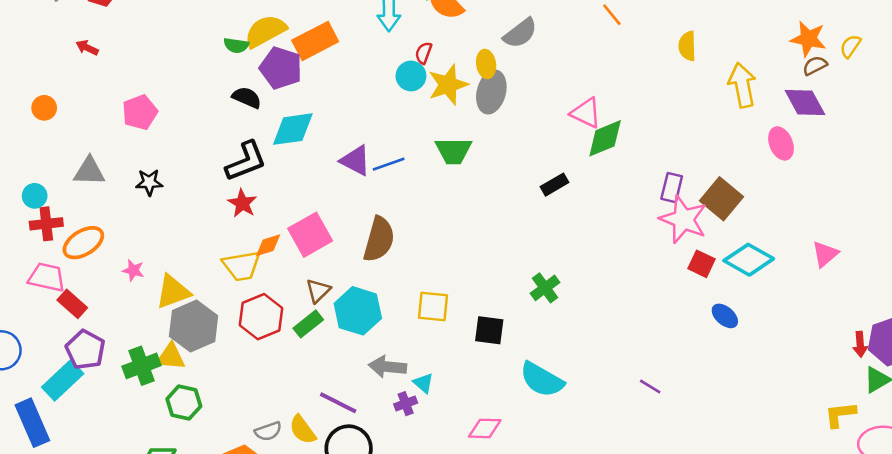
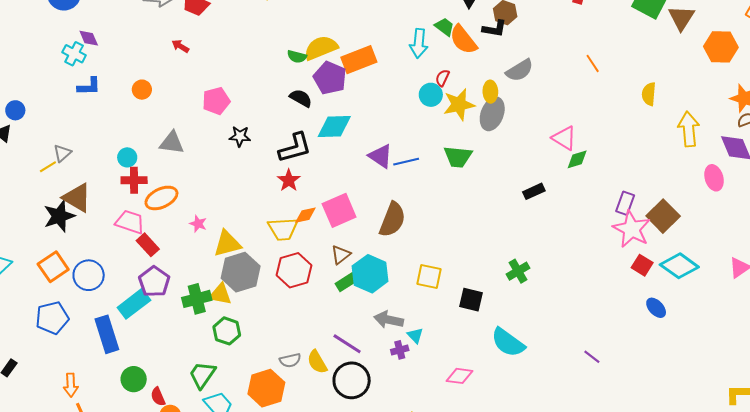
green diamond: (605, 138) -> (577, 159), size x0.7
black star: (149, 182) -> (240, 136), moved
green rectangle: (308, 324) -> (347, 281), moved

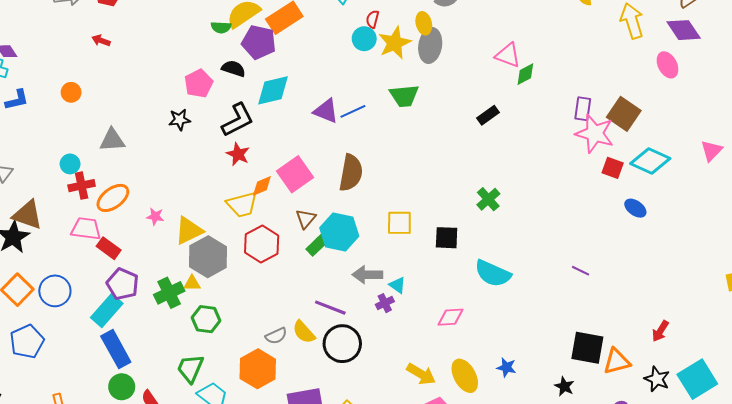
pink pentagon: (216, 101) -> (199, 83), moved
yellow triangle: (220, 294) -> (192, 283), size x0.7
blue rectangle: (107, 334) -> (116, 349), moved

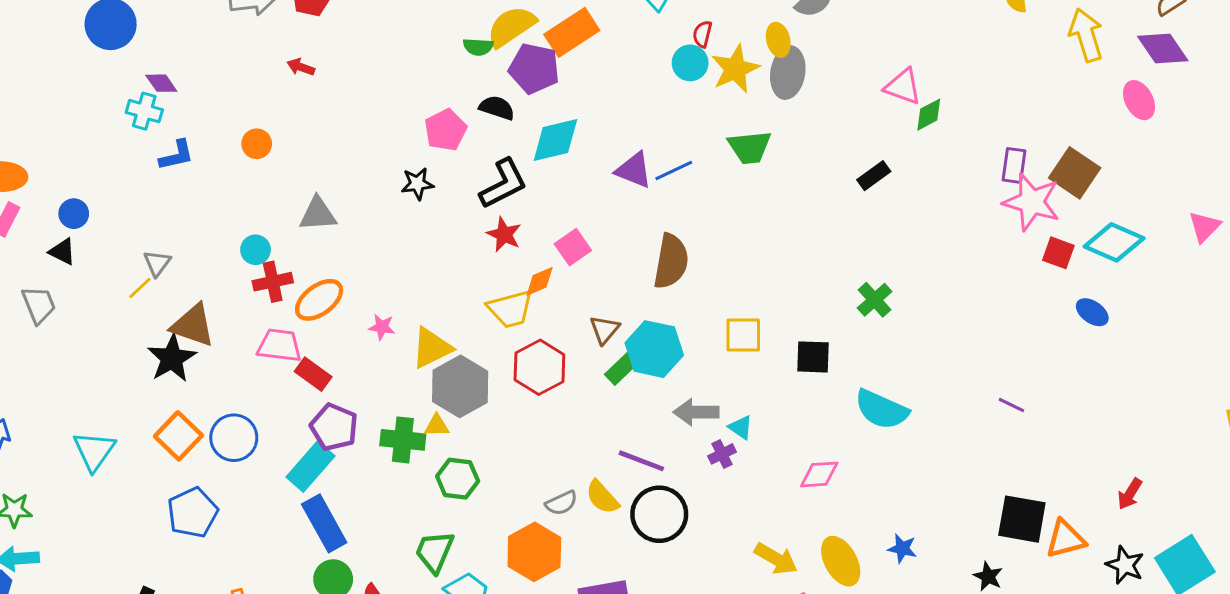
pink square: (295, 174) -> (573, 247), moved, size x0.7
green cross: (169, 293) -> (403, 440), turned 32

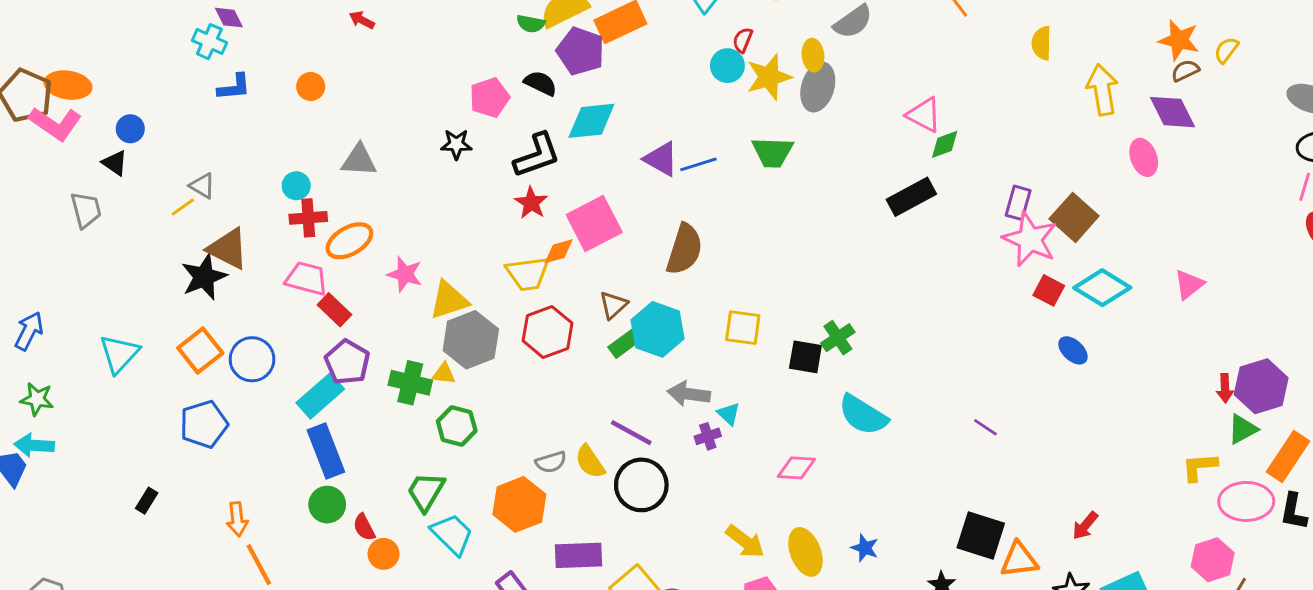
black rectangle: (874, 176) -> (911, 197), moved, size x1.5
pink square: (573, 247) -> (594, 223), size x1.6
gray triangle: (157, 263) -> (202, 186), turned -44
green cross: (875, 300) -> (838, 338), moved
pink star: (382, 327) -> (405, 274), size x1.4

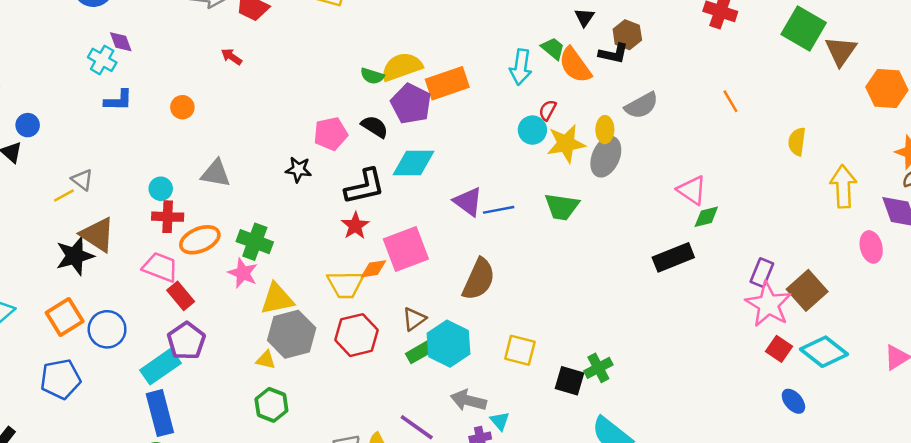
green cross: (410, 383) -> (255, 242), moved

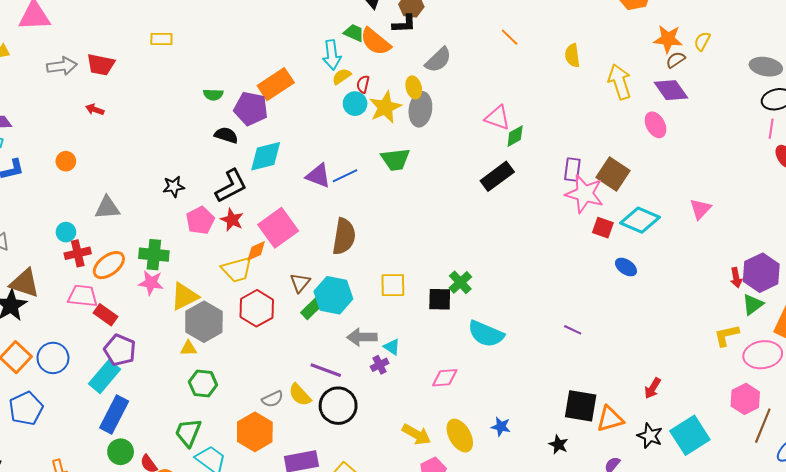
yellow semicircle: (402, 67) -> (342, 76), moved, size x0.6
pink pentagon: (331, 134) -> (200, 220), moved
blue rectangle: (160, 413) -> (114, 414), turned 57

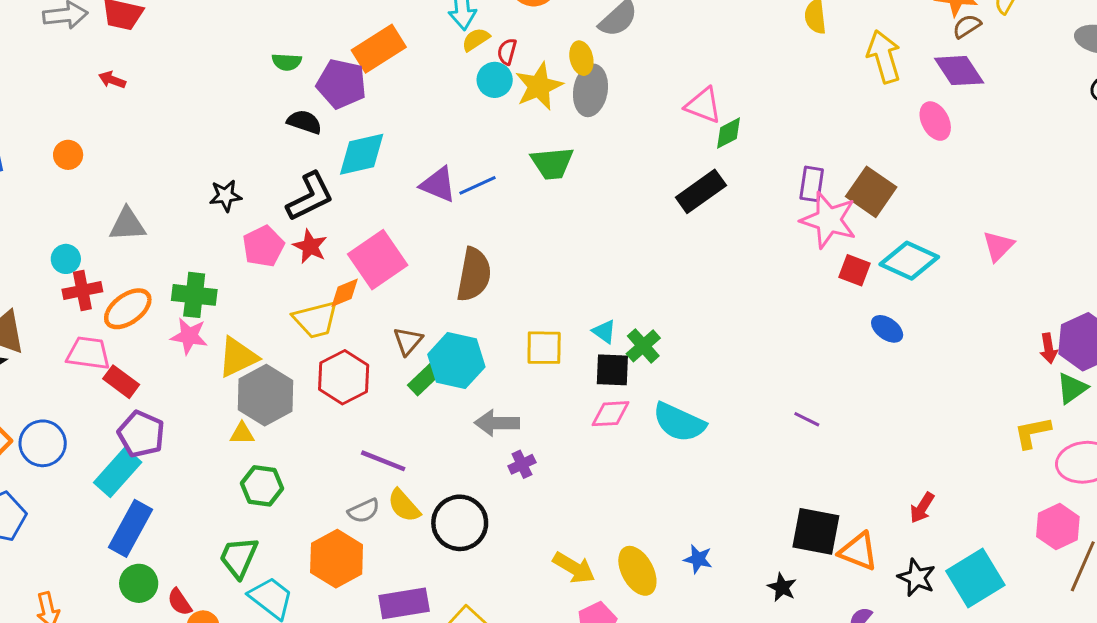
cyan triangle: (392, 347) -> (604, 332), moved
purple line: (326, 370) -> (383, 461), moved
pink diamond: (445, 378) -> (611, 414), moved
orange triangle: (610, 419) -> (858, 551), turned 36

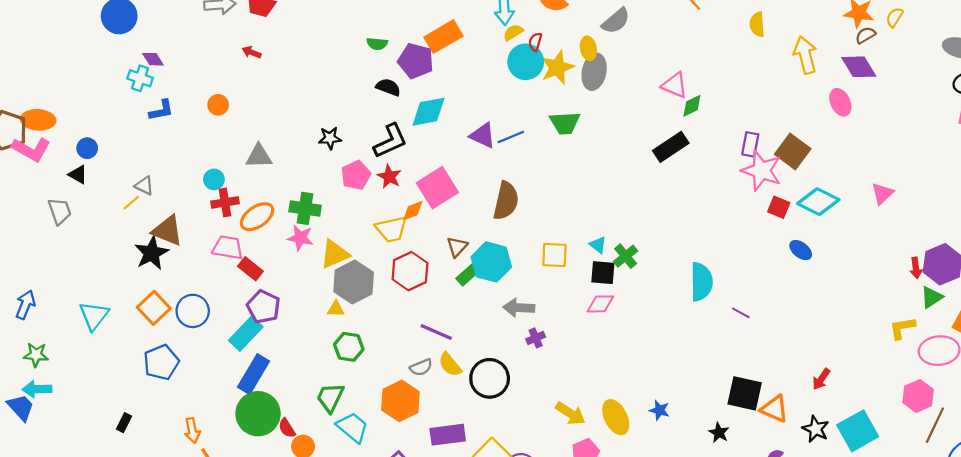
cyan circle: (495, 80) -> (526, 62), size x1.4
cyan semicircle: (679, 422) -> (701, 282), moved, turned -117
green circle: (139, 583) -> (258, 414), size x1.6

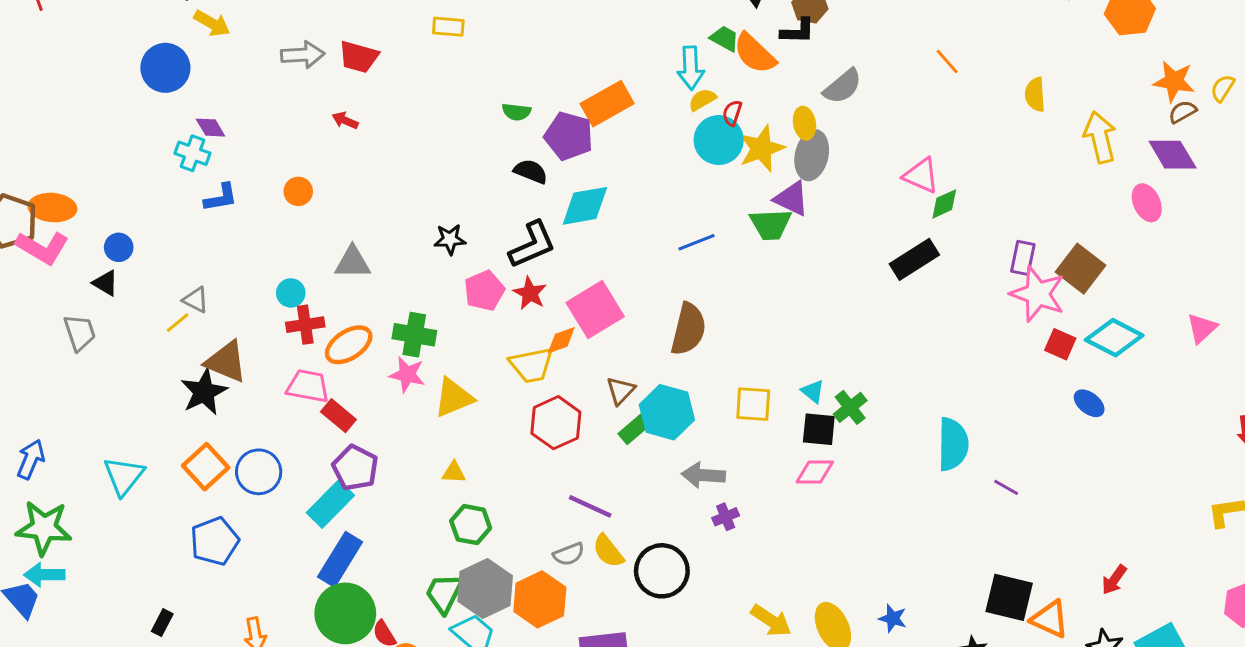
purple triangle: (483, 135) -> (792, 199), moved
gray hexagon: (354, 282) -> (485, 588), moved
green star: (36, 355) -> (44, 528), size x1.6

